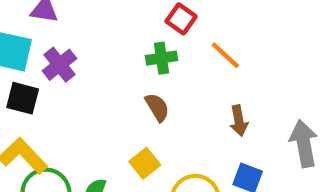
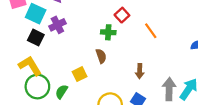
orange line: (225, 55) -> (151, 31), moved
yellow square: (145, 163) -> (80, 74), moved

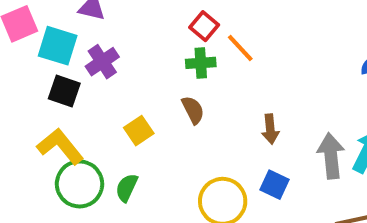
red square: (122, 15) -> (204, 26), moved
orange line: (151, 31) -> (240, 48), moved
yellow square: (80, 74) -> (139, 131), moved

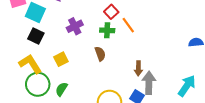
purple cross: (102, 62) -> (75, 26), moved
yellow square: (139, 131) -> (61, 59), moved
gray arrow: (331, 156) -> (149, 83), moved

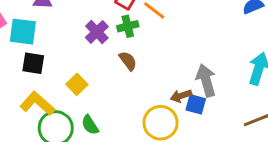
purple cross: (75, 26) -> (97, 32), moved
brown arrow: (138, 68) -> (181, 96), moved, turned 88
green semicircle: (61, 89) -> (90, 125), turned -48

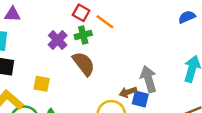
brown semicircle: (128, 61) -> (84, 64), size x1.5
yellow square: (77, 84) -> (42, 84), turned -35

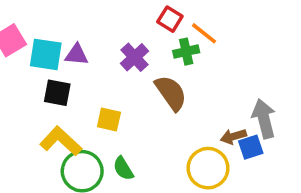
purple triangle: (12, 14) -> (76, 55), moved
green cross: (83, 35) -> (186, 52), moved
blue square: (140, 99) -> (251, 147), turned -35

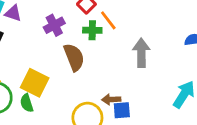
gray arrow: (264, 119) -> (141, 53), moved
yellow square: (109, 120) -> (35, 83), moved, size x1.5

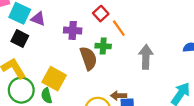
purple cross: (54, 25) -> (73, 30), turned 30
green cross: (92, 30) -> (103, 46), moved

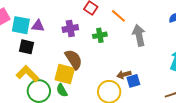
orange line: (119, 28) -> (118, 16), moved
brown semicircle: (88, 58) -> (74, 59), moved

